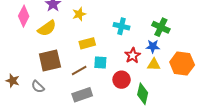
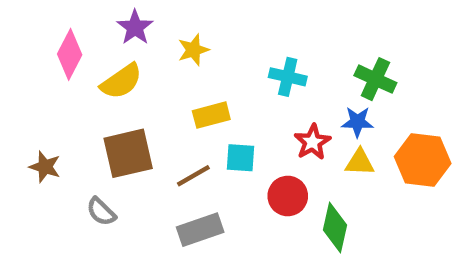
brown star: (13, 81) -> (45, 167), moved

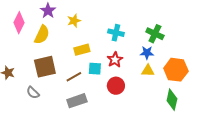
yellow semicircle: (121, 81) -> (42, 35), turned -30
red star: (312, 142) -> (115, 60), moved
green diamond: (335, 227) -> (172, 100), moved

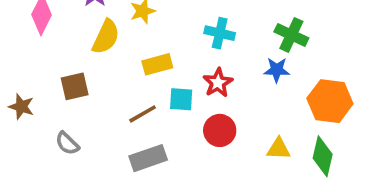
yellow semicircle: (42, 35) -> (106, 37), moved
brown square: (45, 67) -> (75, 86), moved, size x0.7
yellow triangle: (148, 71) -> (278, 149), moved

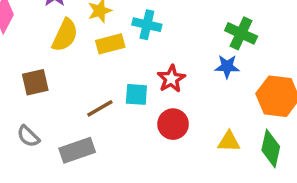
cyan cross: (220, 33) -> (147, 25), moved
yellow rectangle: (157, 64) -> (110, 44), moved
gray rectangle: (148, 158) -> (77, 150), moved

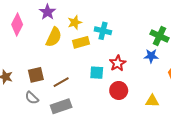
brown square: (35, 82) -> (36, 75), moved
brown line: (100, 108) -> (61, 82), moved

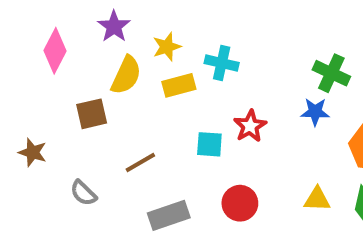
brown square: (36, 75) -> (92, 114), moved
red circle: (119, 90) -> (240, 203), moved
gray rectangle: (61, 106) -> (169, 215), moved

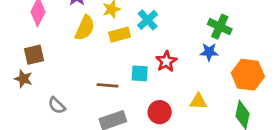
cyan cross: (222, 63) -> (148, 20), turned 35
brown square: (92, 114) -> (34, 55), moved
brown line: (140, 163) -> (108, 85), moved, turned 35
yellow triangle: (317, 199) -> (198, 101), moved

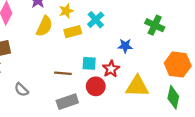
blue star: (209, 52) -> (125, 46), moved
red star: (166, 61) -> (111, 69), moved
yellow triangle: (198, 101) -> (137, 86), size x1.6
red circle: (160, 112) -> (96, 86), moved

